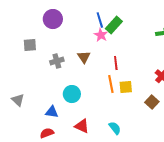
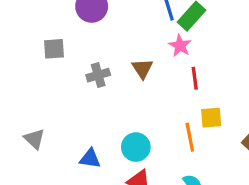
pink star: (101, 35) -> (180, 46), moved
orange line: (111, 84) -> (190, 137), moved
cyan circle: (72, 94) -> (136, 147), moved

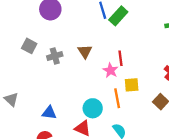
pink star: (180, 46) -> (110, 70), moved
gray square: (54, 49) -> (29, 46), moved, turned 32
cyan circle: (136, 147) -> (93, 108), moved

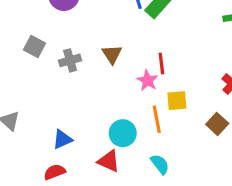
blue triangle: (49, 113) -> (62, 139), turned -32

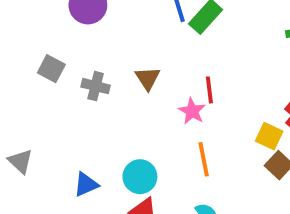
gray cross: (70, 60) -> (96, 86), turned 30
yellow square: (177, 101) -> (269, 136), moved, turned 30
cyan circle: (123, 133) -> (140, 177), moved

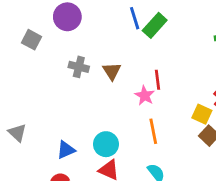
gray square: (51, 69) -> (32, 40), moved
gray cross: (96, 86) -> (79, 67), moved

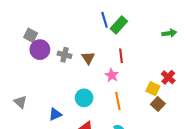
purple circle: (67, 17) -> (40, 50), moved
red line: (158, 80) -> (121, 56), moved
cyan circle: (106, 144) -> (84, 98), moved

